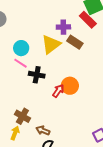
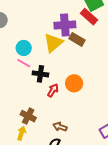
purple cross: (63, 27) -> (65, 25), size x1.5
red arrow: (58, 91) -> (53, 90), moved
brown arrow: (43, 130) -> (60, 127), moved

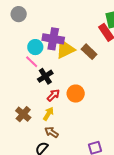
purple cross: (65, 25) -> (53, 39), moved
black cross: (40, 74) -> (45, 76), turned 35
yellow arrow: (22, 133) -> (48, 114), moved

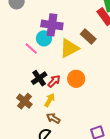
cyan circle: (35, 47) -> (44, 38), moved
yellow triangle: (65, 49) -> (69, 48), moved
black cross: (45, 76) -> (39, 78), moved

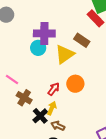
pink line: (31, 48) -> (12, 79), moved
black cross: (39, 78) -> (40, 116), moved
brown cross: (24, 101) -> (24, 98), moved

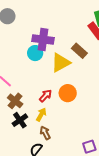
black cross: (40, 116) -> (20, 120), moved
brown arrow: (58, 126) -> (45, 133), turned 32

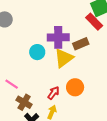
purple cross: (43, 39) -> (58, 37), moved
brown rectangle: (79, 51) -> (81, 44), turned -56

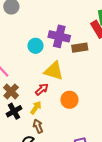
yellow triangle: (64, 58) -> (54, 71), moved, turned 40
orange circle: (75, 87) -> (69, 100), moved

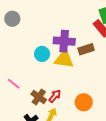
yellow triangle: (54, 71) -> (64, 59), moved
brown cross: (11, 92) -> (39, 97), moved

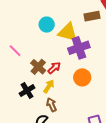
purple cross: (64, 41) -> (79, 48), moved, turned -30
brown rectangle: (86, 49) -> (92, 16), moved

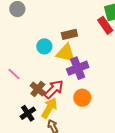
brown rectangle: (92, 16) -> (69, 34), moved
red arrow: (54, 68) -> (54, 89), size x1.5
yellow arrow: (49, 86) -> (49, 108), size x1.5

